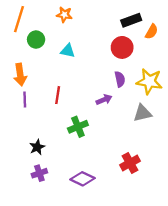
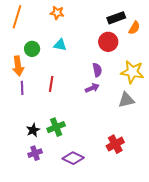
green circle: (36, 40) -> (32, 49), moved
purple semicircle: (120, 79) -> (97, 70), moved
green cross: (78, 127) -> (56, 127), moved

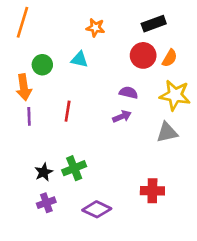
orange star: (57, 13) -> (95, 28), moved
orange semicircle: (134, 28) -> (170, 58), moved
purple semicircle: (97, 70) -> (129, 93), turned -64
red cross: (115, 144) -> (152, 191), turned 30

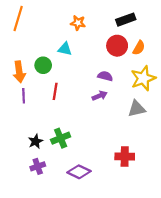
green circle: (42, 65) -> (43, 65), moved
yellow star: (175, 95) -> (143, 78), turned -30

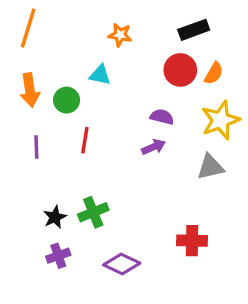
orange arrow: (19, 72) -> (30, 90), moved

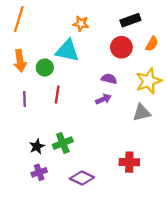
orange semicircle: (214, 73) -> (152, 44), moved
cyan triangle: (100, 75) -> (67, 51), size x1.6

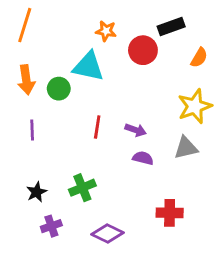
red circle: (121, 47) -> (143, 50), moved
purple semicircle: (109, 79) -> (143, 158), moved
red line: (57, 95) -> (97, 127), moved
purple arrow: (103, 99) -> (136, 130), turned 42
black star: (37, 146) -> (37, 192), moved

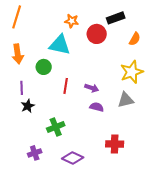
green circle: (59, 89) -> (44, 67), moved
black star: (37, 192) -> (28, 106), moved

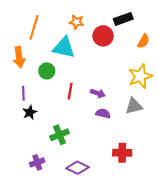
orange line: (17, 17) -> (34, 27), moved

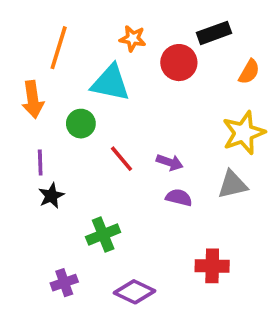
red line: (70, 91) -> (122, 159), turned -49

